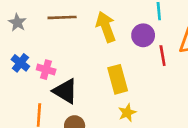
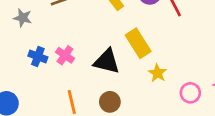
pink cross: (46, 70) -> (65, 55), turned 36
black triangle: (65, 91) -> (107, 61), moved

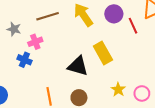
pink cross: (65, 55) -> (35, 42), moved, turned 32
yellow star: (157, 73) -> (118, 90), moved

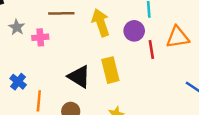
gray star: (14, 29) -> (17, 27), moved
blue cross: (24, 60) -> (18, 82), moved

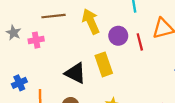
purple circle: (134, 31) -> (118, 36), moved
blue cross: (18, 82) -> (19, 83), turned 32

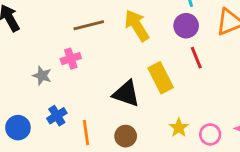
gray star: (13, 33) -> (42, 76), moved
purple circle: (118, 36) -> (186, 26), moved
red line: (140, 42) -> (196, 58), moved

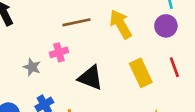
red line: (196, 58) -> (174, 67), moved
black triangle: (126, 94) -> (90, 78), moved

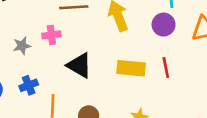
gray star: (32, 67) -> (22, 46), turned 30
yellow rectangle: (141, 73) -> (131, 68), turned -68

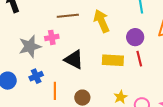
purple circle: (164, 25) -> (135, 37), moved
gray star: (22, 46) -> (30, 46), size x1.6

